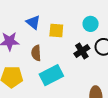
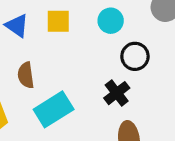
yellow square: (56, 30) -> (58, 21), moved
black cross: (82, 51) -> (117, 93), moved

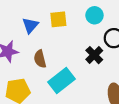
blue triangle: (17, 26) -> (30, 25), turned 42
black cross: (117, 93) -> (94, 55), moved

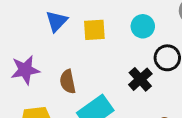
blue triangle: (30, 25) -> (56, 21), moved

